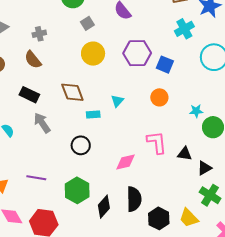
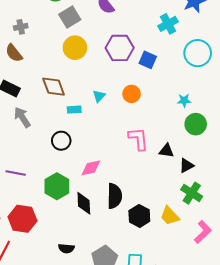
gray square: (87, 23) -> (70, 17), size x1.5
orange circle: (159, 97) -> (132, 94), moved
cyan star: (196, 111) -> (184, 100), moved
pink diamond: (126, 162) -> (91, 168), moved
black diamond: (104, 207) -> (84, 203), turned -45

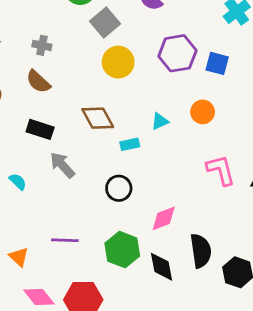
gray cross: (21, 27) -> (42, 45), turned 32
cyan triangle: (99, 96) -> (160, 121), turned 32

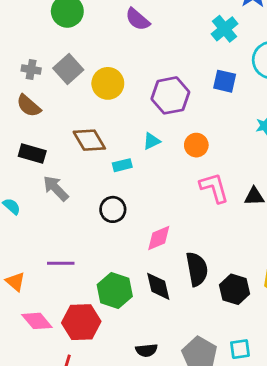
gray square: (105, 23) -> (68, 69), moved
purple hexagon: (177, 53) -> (170, 95), moved
blue square: (217, 63) -> (225, 81), moved
orange circle: (203, 112) -> (196, 145), moved
green hexagon: (122, 250) -> (115, 291), moved

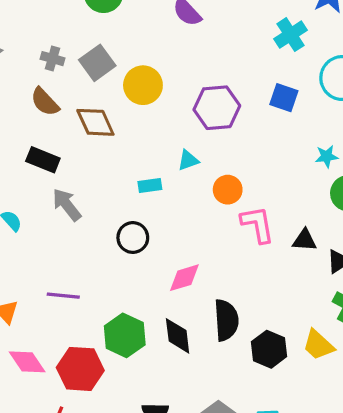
brown diamond: (89, 140) -> (95, 122), moved
orange circle: (196, 145) -> (228, 190), moved

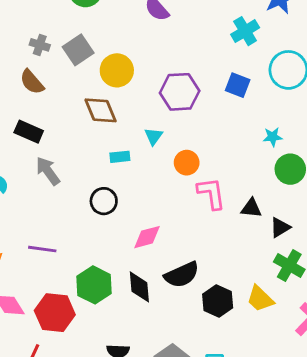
brown diamond: (95, 122) -> (101, 110), moved
cyan triangle: (188, 160) -> (154, 136), turned -36
black semicircle: (226, 320) -> (182, 275), turned 68

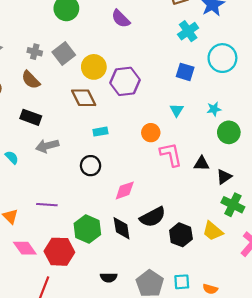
purple hexagon: (180, 92) -> (125, 81), moved
cyan triangle: (154, 136) -> (177, 110), moved
gray arrow: (48, 171) -> (47, 146), turned -65

